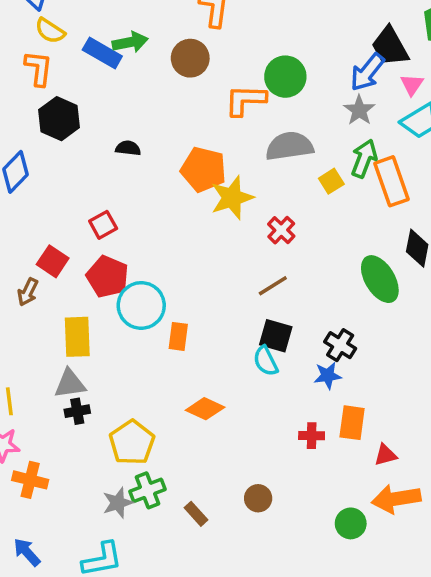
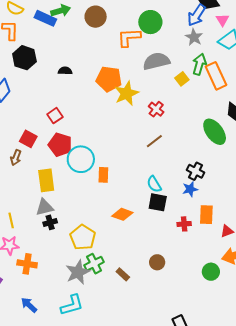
black square: (276, 336) -> (158, 202), moved
gray star: (118, 503) -> (78, 272), size x1.4

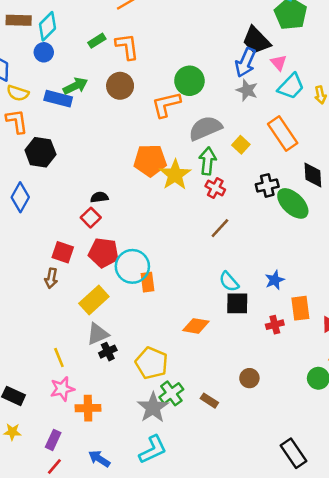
green arrow: (199, 64) -> (208, 161), moved
black semicircle: (65, 71) -> (99, 197), moved
black cross: (196, 171) -> (267, 185), moved, turned -30
orange rectangle: (103, 175) -> (147, 282), moved
yellow rectangle: (46, 180) -> (94, 300), turned 65

